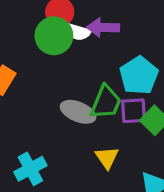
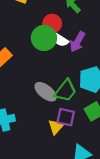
purple arrow: (103, 28) -> (77, 42), turned -78
purple square: (133, 111) -> (66, 117), moved

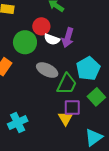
green circle: (44, 38) -> (25, 42), moved
gray ellipse: (46, 92) -> (47, 70), moved

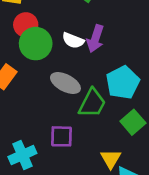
red circle: (41, 26) -> (26, 25), moved
purple square: (72, 108) -> (61, 136), moved
yellow triangle: (65, 118) -> (111, 159), moved

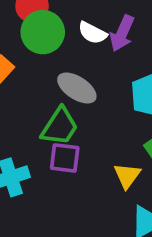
green trapezoid: (92, 103) -> (60, 126), moved
yellow triangle: (111, 159) -> (127, 176), moved

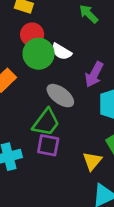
white semicircle: (93, 33) -> (61, 52), moved
purple arrow: (122, 33) -> (94, 74), moved

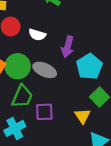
green circle: (38, 54) -> (18, 66), moved
green trapezoid: (46, 122) -> (22, 96), moved

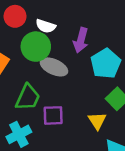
green circle: (18, 66) -> (36, 47), moved

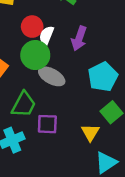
red circle: (15, 16) -> (32, 27), moved
white semicircle: (46, 26) -> (46, 36), turned 90
purple arrow: (81, 40) -> (79, 38), moved

